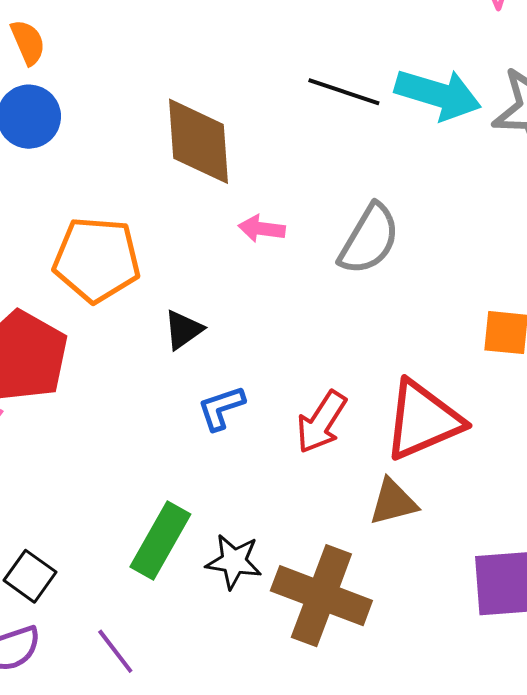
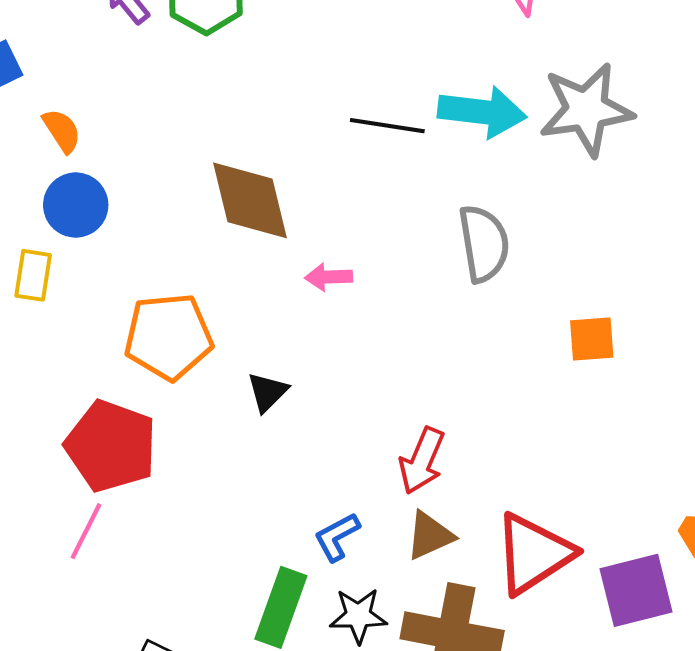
gray semicircle: (369, 239) -> (484, 243), moved, turned -30
blue L-shape: (221, 408) -> (337, 537), moved
red triangle: (423, 420) -> (534, 554), moved
brown triangle: (393, 502) -> (430, 536), moved

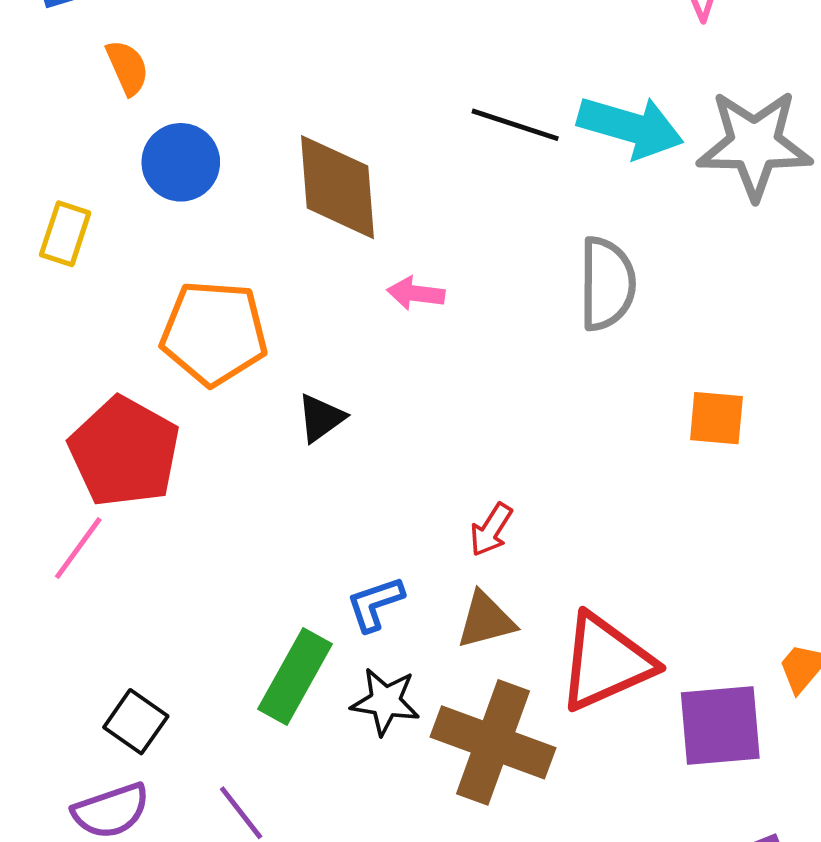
blue circle: (76, 205) -> (181, 162), moved
red arrow: (422, 461) -> (491, 530), size x0.7

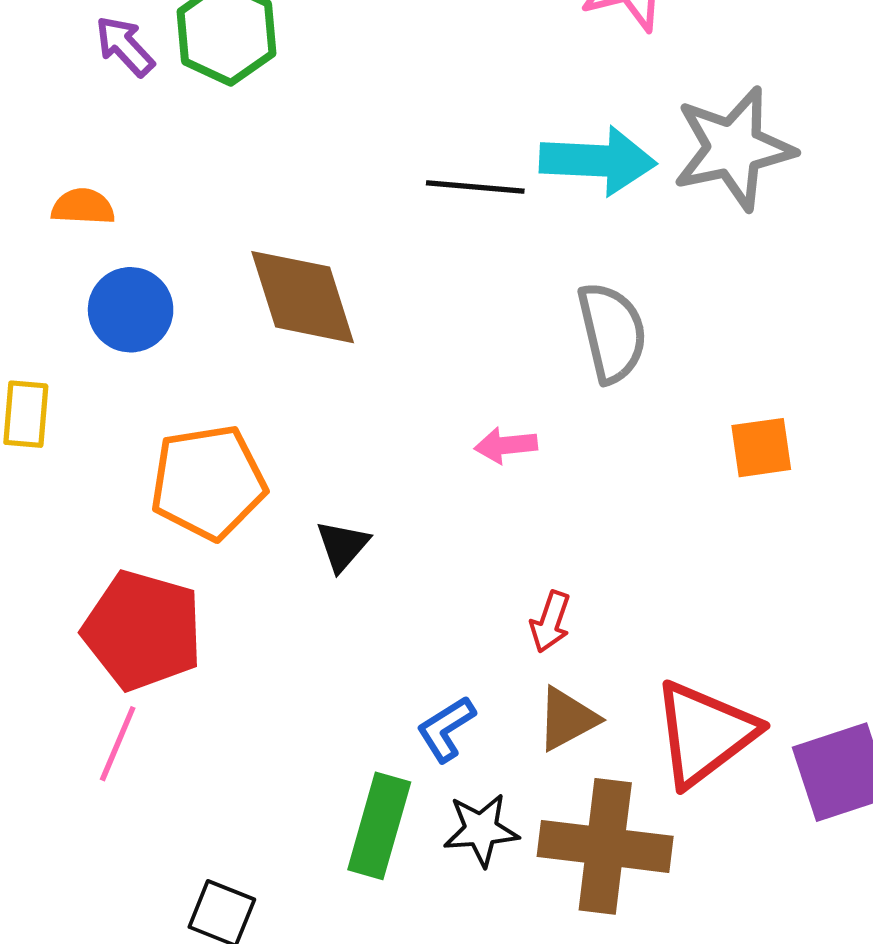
orange semicircle: (127, 68) -> (83, 207), moved, turned -50
pink arrow: (416, 293) -> (506, 445), moved

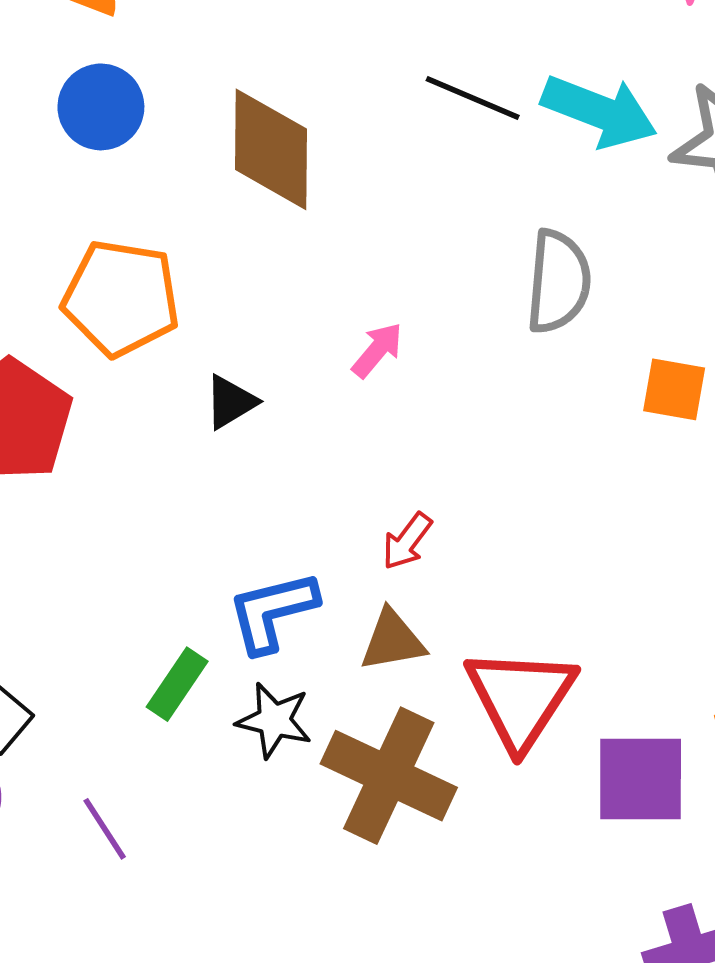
pink arrow: (506, 445) -> (377, 350), moved, turned 118
orange square: (761, 448) -> (674, 389), moved
blue L-shape: (446, 729) -> (272, 612), size x1.4
red triangle: (704, 733) -> (520, 698), turned -38
green rectangle: (379, 826) -> (177, 684), size x0.7

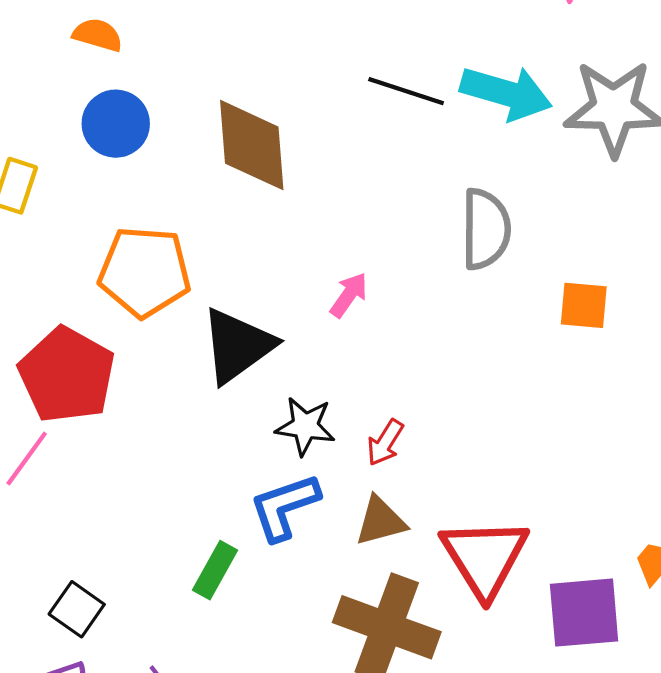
black triangle: (231, 402) -> (237, 346), size x1.8
black star: (274, 720) -> (305, 426), moved

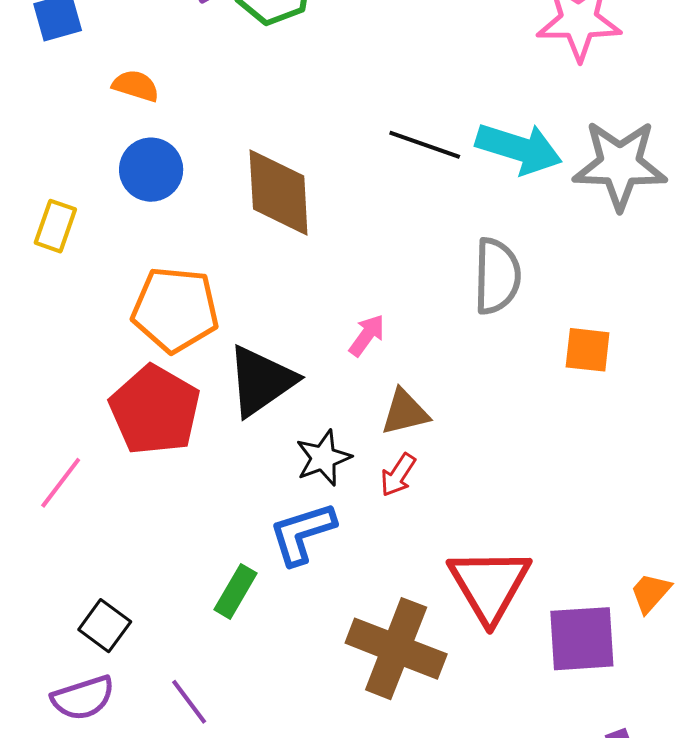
red pentagon: (67, 375) -> (155, 410), moved
black star: (305, 426) -> (323, 458), turned -30
brown triangle: (381, 521) -> (405, 412), moved

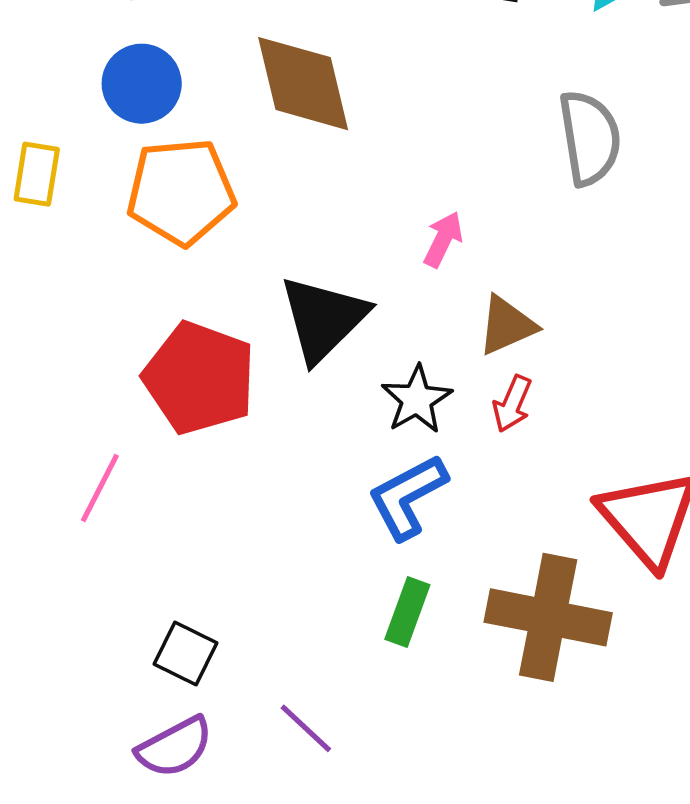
orange pentagon: (175, 310) -> (181, 192), moved
green rectangle: (236, 591) -> (407, 612), moved

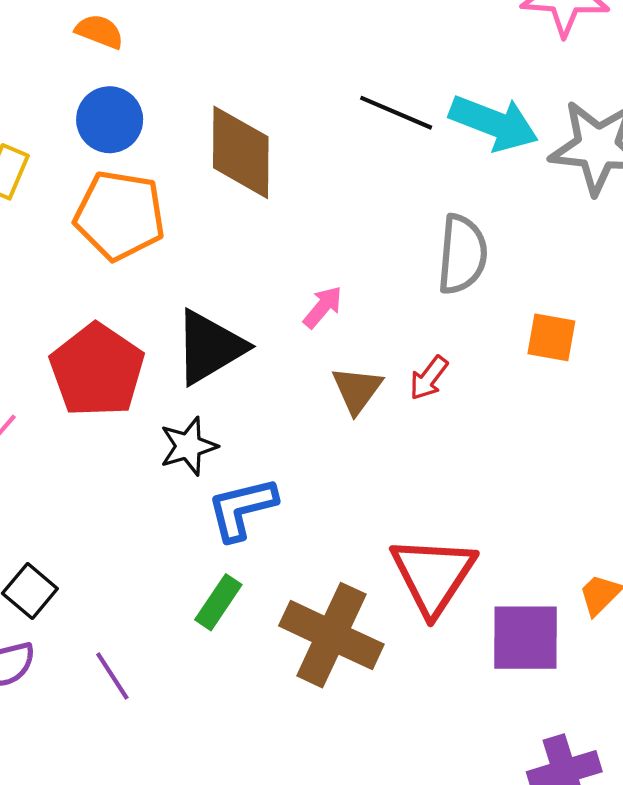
brown triangle: (507, 325) -> (357, 390), turned -44
black star: (417, 399) -> (188, 446), moved
red arrow: (512, 404) -> (429, 378), moved

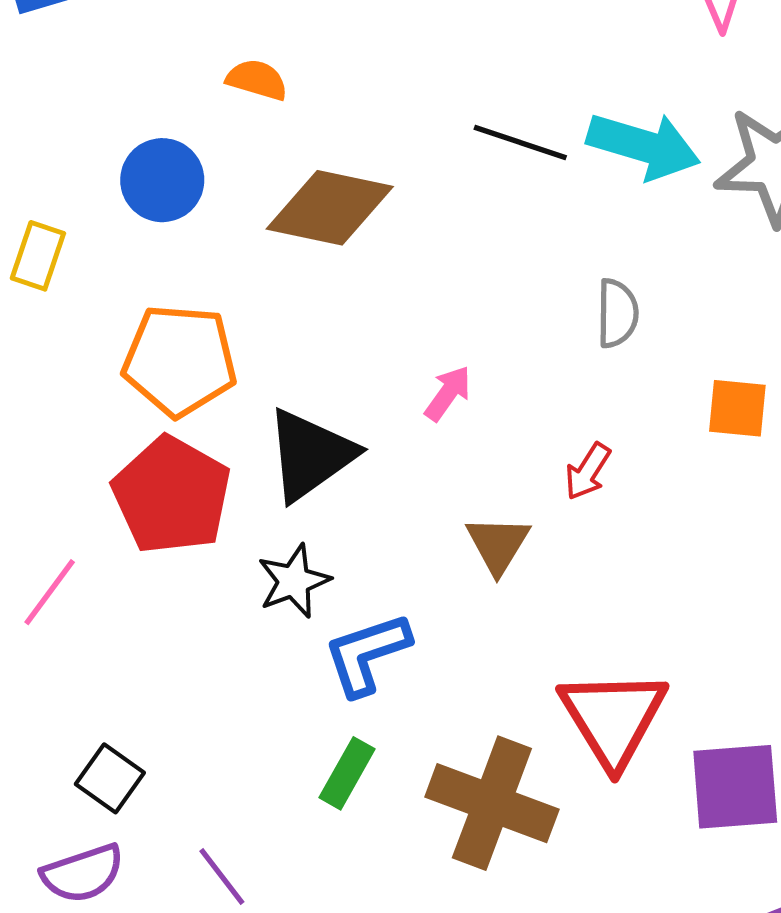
orange semicircle: (99, 31) -> (257, 80), moved
brown diamond: (241, 152) -> (330, 208), turned -74
orange pentagon: (120, 215) -> (180, 360), moved
gray semicircle: (462, 254) -> (617, 313), size x0.7
brown triangle: (357, 390) -> (498, 545), moved

